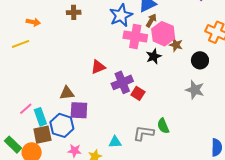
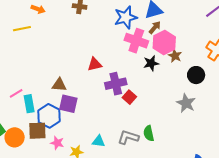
brown square: (42, 135) -> (37, 131), moved

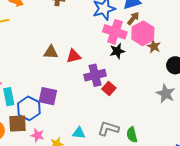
black star: (151, 63) -> (117, 51), moved
brown triangle: (59, 85) -> (51, 52), moved
green semicircle: (149, 133) -> (132, 135), moved

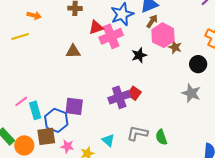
pink cross: (115, 32) -> (111, 36), moved, turned -35
brown triangle: (51, 52) -> (73, 51), moved
red triangle: (74, 56) -> (96, 27), moved
purple cross: (95, 75) -> (119, 97), moved
cyan triangle: (79, 133) -> (108, 140), turned 40

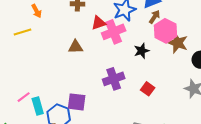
orange arrow: (34, 15) -> (36, 11), turned 48
brown star: (175, 47) -> (178, 43), size x1.5
red square: (134, 93) -> (148, 89), moved
purple cross: (119, 97) -> (114, 79), moved

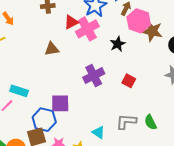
cyan rectangle: (38, 106) -> (19, 91), moved, turned -48

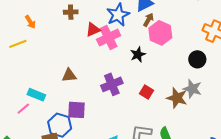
brown star: (152, 31) -> (177, 98), moved
brown triangle: (52, 49) -> (69, 75), moved

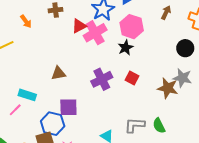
brown arrow: (148, 20) -> (166, 13), moved
orange arrow: (30, 22) -> (26, 21), moved
pink hexagon: (160, 33) -> (132, 27), moved
red square: (146, 92) -> (132, 78), moved

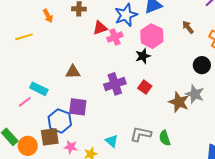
brown arrow: (166, 13) -> (188, 27), turned -72
pink cross: (95, 33) -> (115, 37), size x0.7

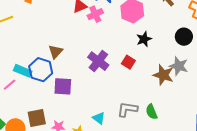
black star: (143, 56) -> (144, 39), moved
brown triangle: (73, 72) -> (56, 52), turned -42
purple cross: (115, 84) -> (98, 61), turned -30
blue hexagon: (60, 121) -> (41, 70), moved

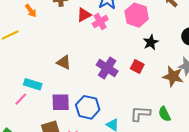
brown triangle: (56, 52) -> (64, 62), turned -42
blue hexagon: (41, 70) -> (88, 107), moved
purple square: (63, 86) -> (61, 102), moved

